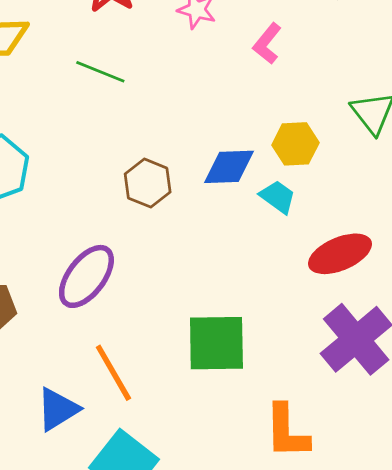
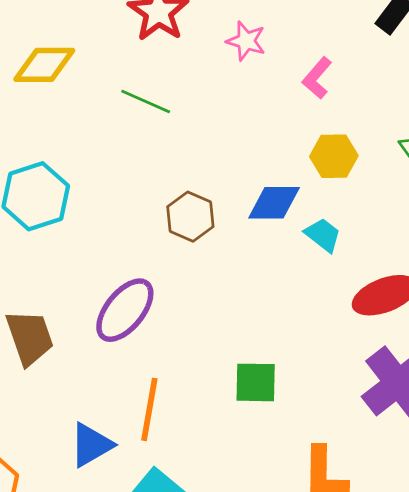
yellow hexagon: (295, 144) -> (334, 156), moved
green square: (216, 343) -> (256, 382), size x0.7
orange line: (113, 373) -> (149, 409), turned 38

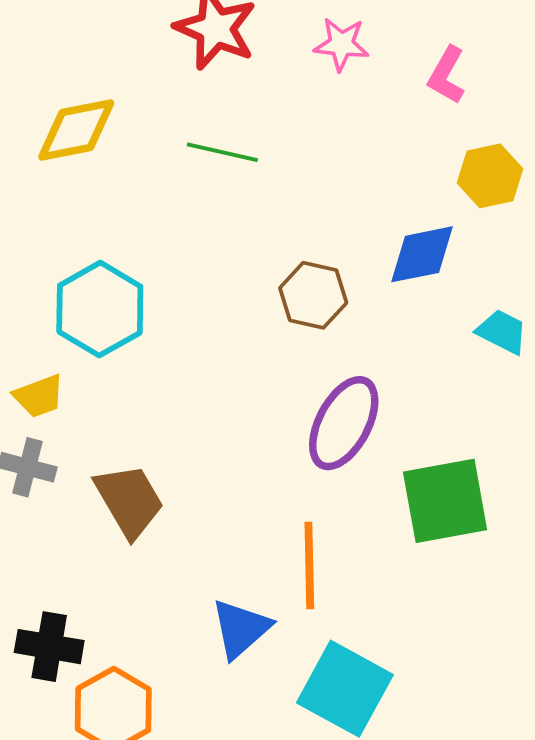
cyan trapezoid: (323, 235) -> (502, 332), moved
purple ellipse: (125, 310) -> (344, 423), moved
green square: (256, 382) -> (445, 501), size x1.4

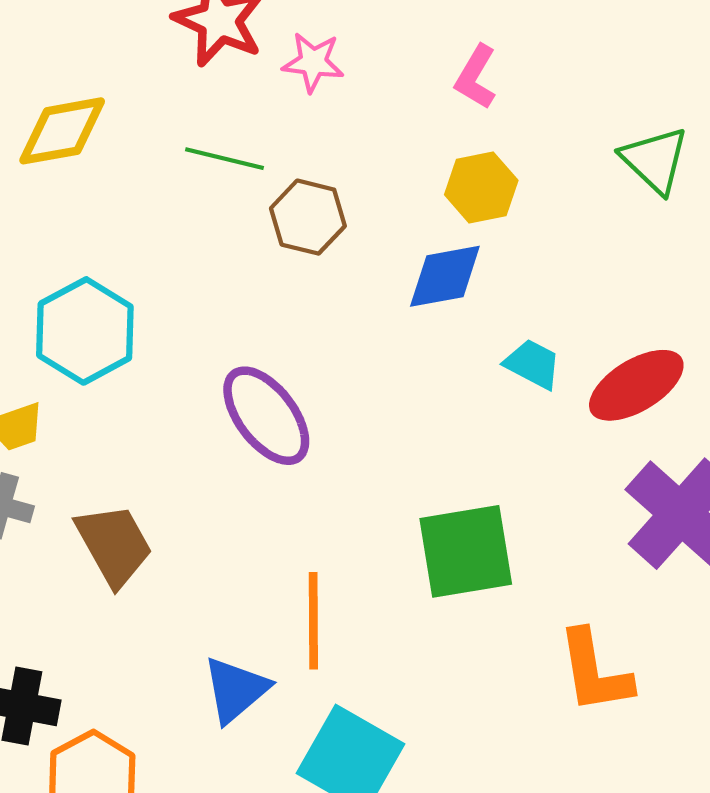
pink star: (341, 44) -> (313, 62), moved
yellow hexagon: (490, 176) -> (481, 188), moved
brown hexagon: (313, 295) -> (308, 217), moved
purple ellipse: (344, 423) -> (266, 416), moved, turned -66

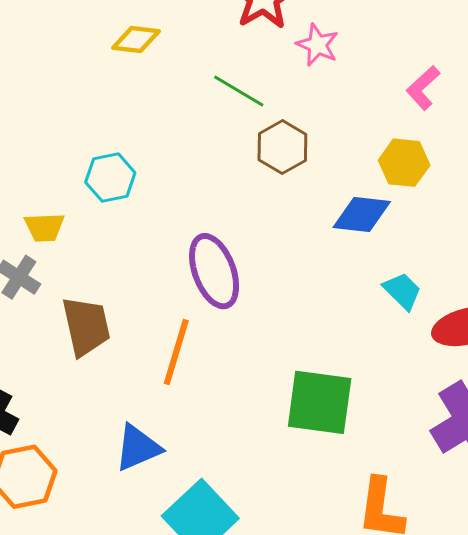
yellow diamond: (62, 131) -> (136, 39), size x0.7
cyan hexagon: (85, 331) -> (110, 178), size x0.7
orange line: (313, 621) -> (176, 352), moved

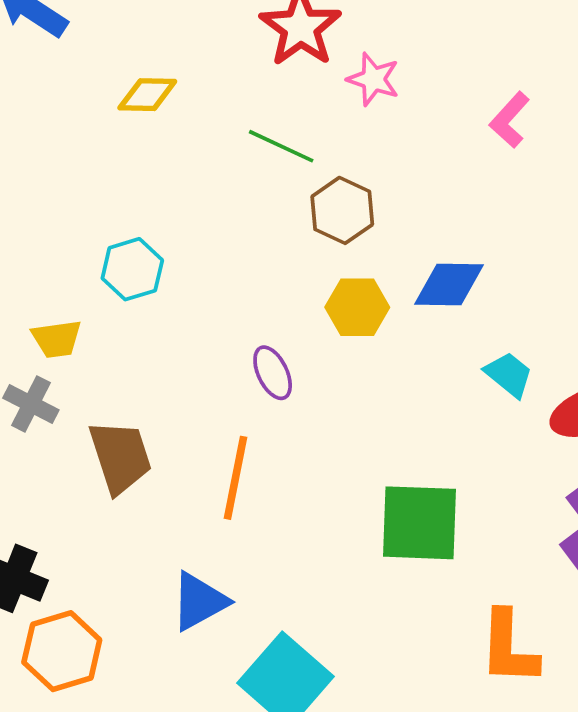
yellow hexagon: (404, 163) -> (357, 307), moved
purple ellipse: (214, 271) -> (273, 373), size x0.6

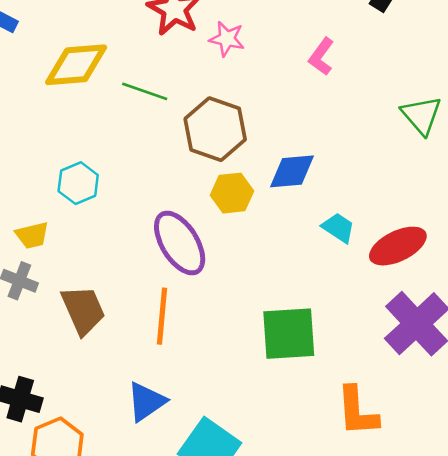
yellow diamond: (147, 95) -> (76, 65), size x1.6
green line: (281, 146) -> (145, 91), moved
brown hexagon: (342, 210) -> (215, 129), size x1.4
purple ellipse: (273, 373) -> (180, 243), size x1.8

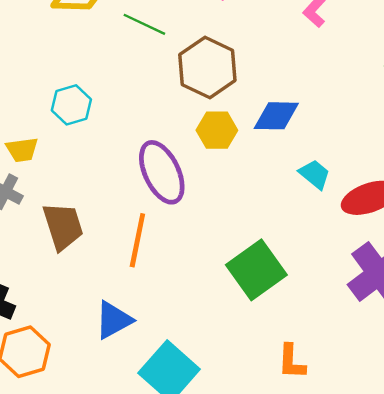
green square: (289, 334) -> (256, 270), turned -38
orange L-shape: (357, 411) -> (292, 362), moved, size x0.7

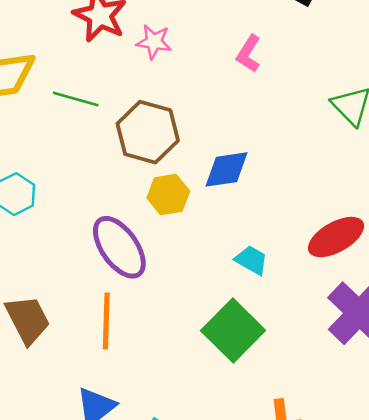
cyan trapezoid: (315, 174) -> (251, 260), moved

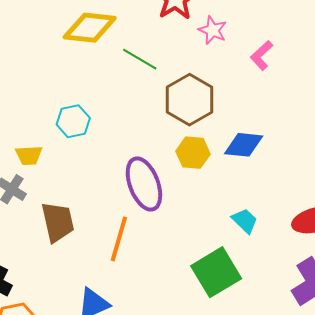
pink L-shape: (249, 54) -> (262, 55), moved

